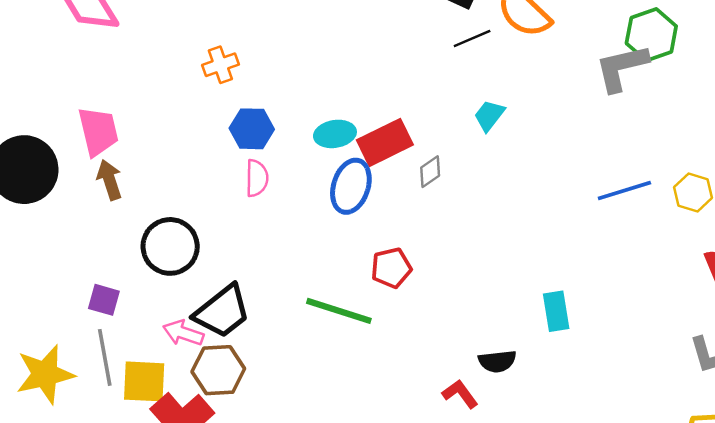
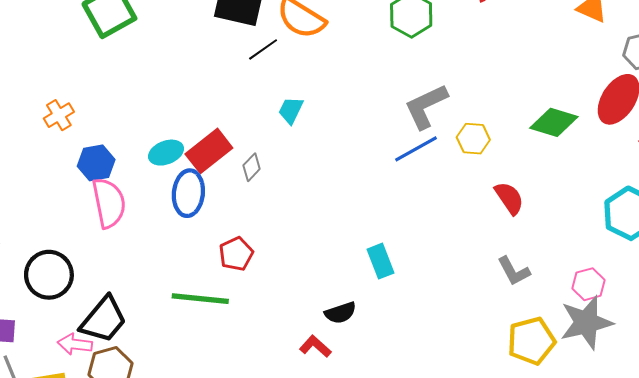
gray L-shape: (622, 68) -> (426, 106), moved
pink semicircle: (257, 178) -> (109, 203), size x1.6

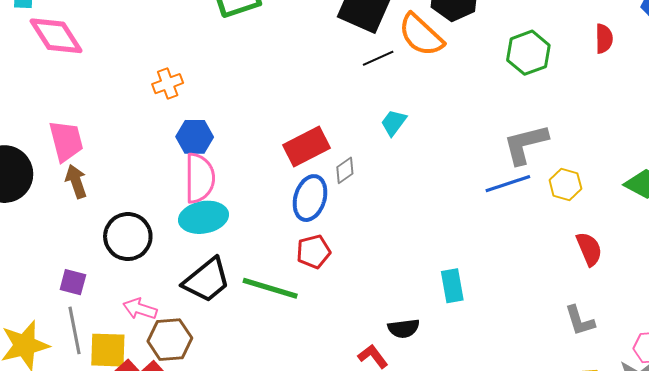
cyan ellipse: (166, 153) -> (203, 217), moved, size x1.4
blue ellipse: (188, 193) -> (310, 198), moved
black trapezoid: (104, 320) -> (207, 280), moved

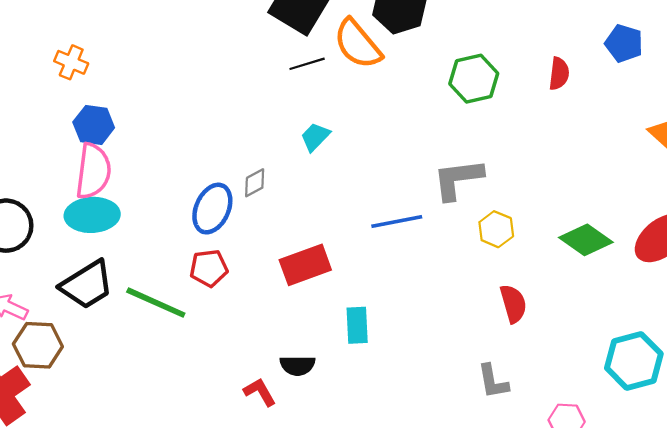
orange cross: (168, 84) -> (71, 62), turned 36
red rectangle: (306, 147) -> (305, 265), moved
blue line: (508, 184) -> (397, 222), moved

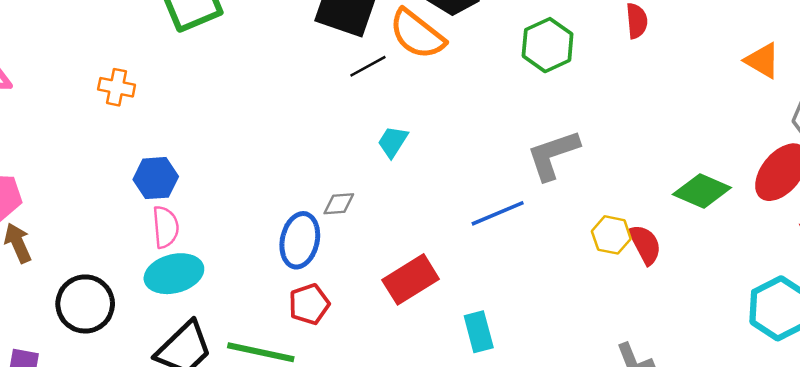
orange cross: (71, 62) -> (117, 87), moved
pink semicircle: (93, 171) -> (166, 227), size x0.7
gray diamond: (255, 183) -> (339, 204), turned 36
yellow hexagon: (496, 229) -> (611, 235), moved
red semicircle: (513, 304) -> (645, 244), moved

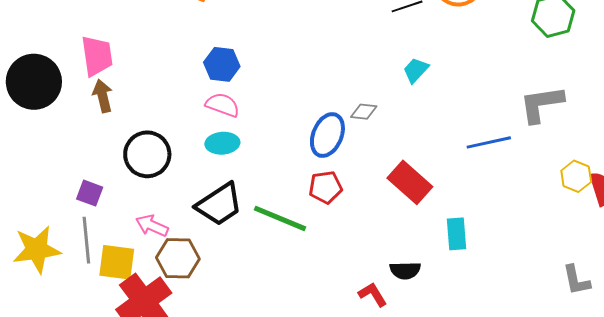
pink semicircle: (166, 227) -> (222, 105), turned -76
cyan ellipse: (174, 274) -> (222, 143), size x0.7
red rectangle: (411, 279) -> (410, 182), turned 63

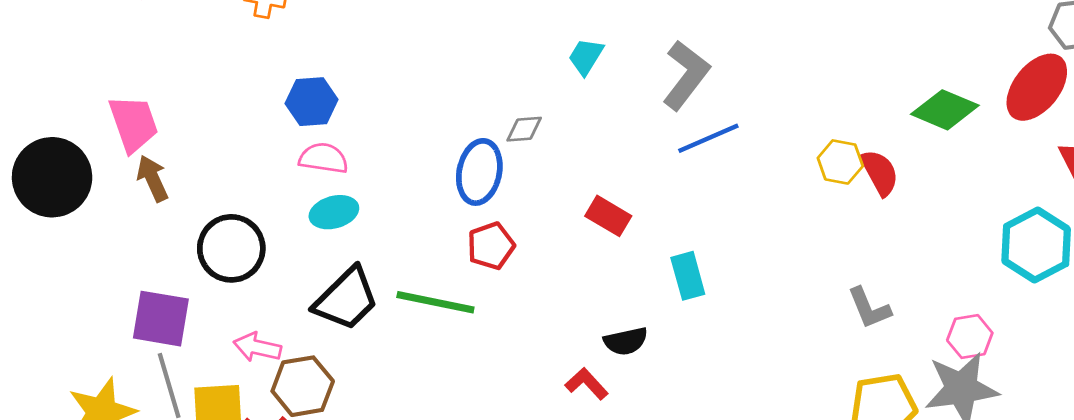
gray L-shape: (541, 104) -> (686, 75), moved, turned 147
red rectangle: (410, 182) -> (608, 216), size x0.7
purple square: (90, 193) -> (161, 319), size x1.6

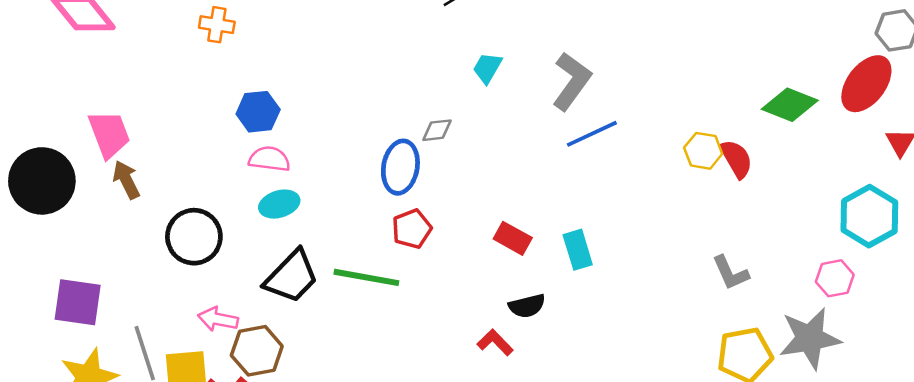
red rectangle: (608, 216) -> (513, 238), moved
purple square: (161, 319) -> (78, 302), moved
pink hexagon: (970, 337) -> (835, 278), moved

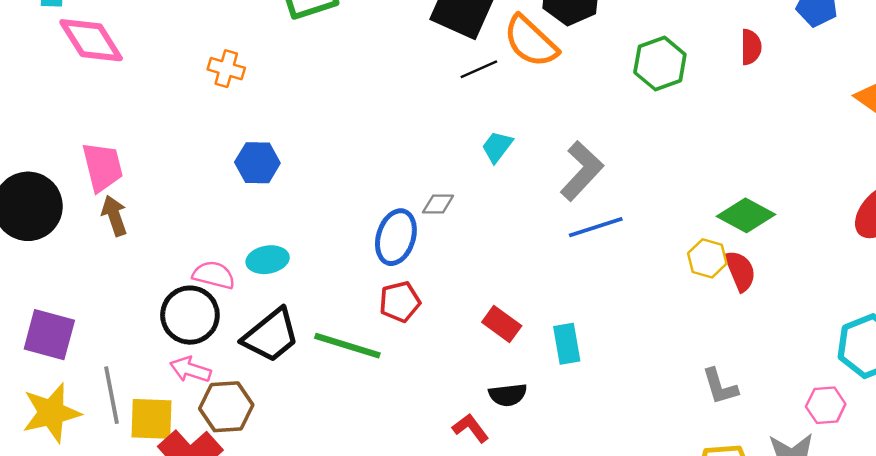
green diamond: (790, 105) -> (746, 215), moved
pink semicircle: (269, 159) -> (214, 275), moved
black circle: (194, 237) -> (190, 315), moved

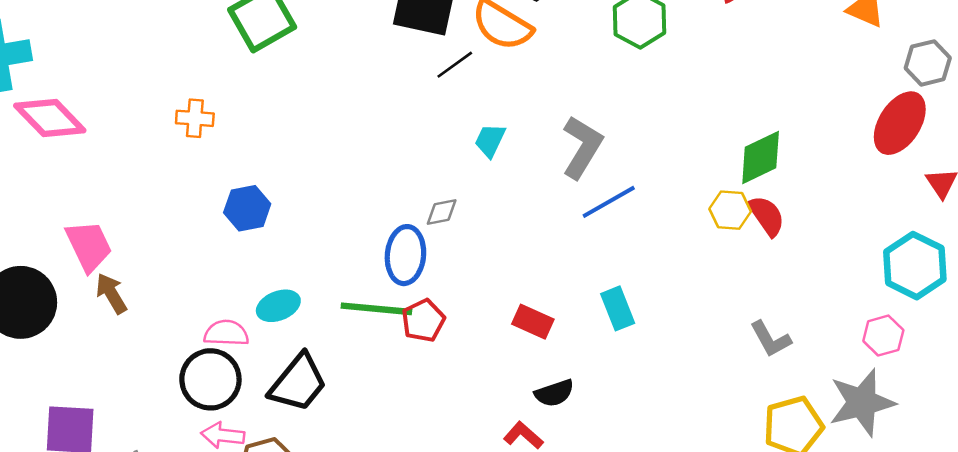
green diamond: (746, 215) -> (761, 157), turned -42
cyan rectangle: (567, 344) -> (618, 308), moved
green line: (347, 346) -> (376, 309), moved

